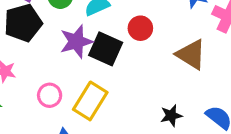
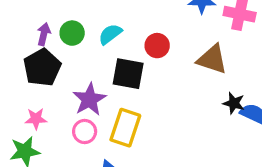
purple star: (76, 42) -> (89, 99), moved
black star: (171, 116) -> (234, 103), moved, turned -30

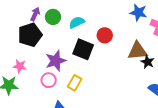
brown triangle: (212, 59) -> (138, 51), turned -35
black star: (234, 103) -> (148, 62), moved
yellow rectangle: (125, 128) -> (75, 83), size x0.7

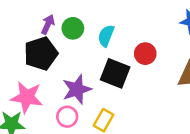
cyan semicircle: (77, 22) -> (106, 36), turned -42
pink star: (20, 66) -> (27, 97), size x1.6

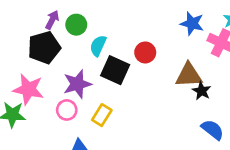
cyan semicircle: (106, 36) -> (98, 46), moved

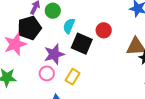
pink star: (28, 89) -> (15, 44), moved, turned -30

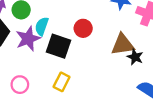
purple star: (54, 54) -> (28, 39), moved
yellow rectangle: (73, 77) -> (62, 82), moved

